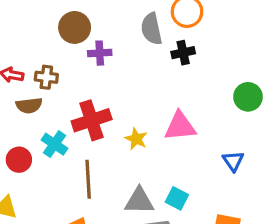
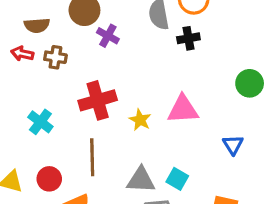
purple cross: (100, 53) -> (108, 36), turned 30
brown semicircle: (29, 105) -> (37, 25), moved
cyan cross: (54, 144) -> (40, 122), moved
red circle: (19, 160) -> (49, 179), moved

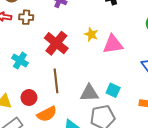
red cross: (98, 100) -> (56, 43), turned -30
yellow star: (140, 120) -> (91, 34), moved

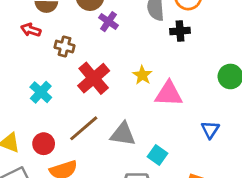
brown cross: (26, 17) -> (64, 46), moved
brown line: (56, 81) -> (84, 128), turned 45
gray triangle: (89, 93) -> (123, 134), moved

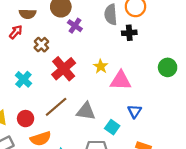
red arrow: (31, 30) -> (16, 32), turned 112
brown cross: (64, 46) -> (41, 45), turned 32
blue triangle: (210, 130) -> (135, 111), moved

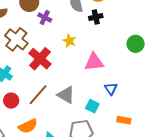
brown cross: (41, 45) -> (16, 39), size x1.6
yellow star: (101, 66) -> (69, 41), moved
gray triangle: (86, 111) -> (66, 95), turned 30
red circle: (26, 119) -> (11, 101), moved

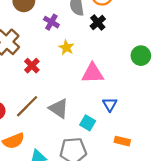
purple cross: (45, 17) -> (51, 22), moved
black cross: (96, 17) -> (98, 22), turned -32
red cross: (40, 59) -> (32, 66), size x0.6

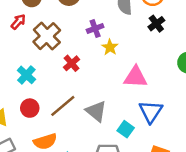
purple cross: (51, 22) -> (95, 28), moved, turned 35
black cross: (98, 22) -> (156, 24), moved
blue triangle: (110, 104) -> (151, 112), size x1.5

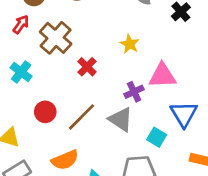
purple cross: (95, 28) -> (134, 92), moved
cyan cross: (26, 75) -> (21, 72), moved
red circle: (30, 108) -> (45, 112), moved

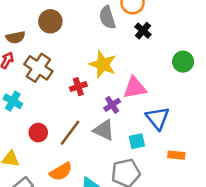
yellow star: (130, 44) -> (103, 64), size x1.6
red cross: (87, 67) -> (78, 87), moved, turned 35
cyan square: (157, 137) -> (137, 141), turned -35

